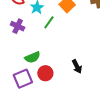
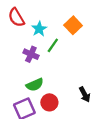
purple cross: (18, 26) -> (31, 54), moved

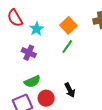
green line: (53, 45) -> (67, 47), moved
black arrow: (85, 94) -> (70, 90), moved

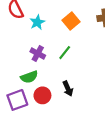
green line: (67, 47) -> (65, 53), moved
purple cross: (29, 53) -> (38, 54), moved

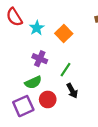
orange square: (71, 21) -> (64, 33), moved
green line: (65, 53) -> (65, 70), moved

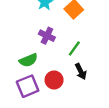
green semicircle: (33, 82) -> (28, 60), moved

